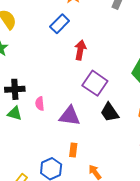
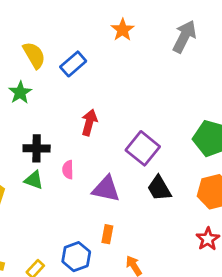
blue rectangle: (60, 24) -> (73, 64), moved
red arrow: (80, 50) -> (89, 122), moved

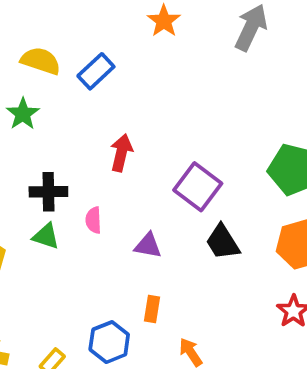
yellow semicircle: (34, 55) -> (41, 61), turned -40
purple triangle: (106, 189) -> (148, 245), size x0.7

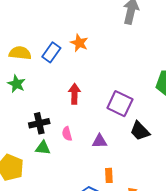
orange star: (164, 21) -> (79, 43), moved

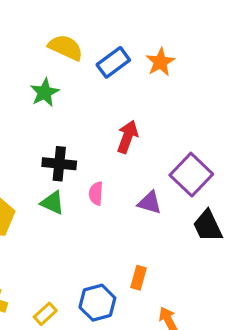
purple triangle: (100, 141) -> (150, 203), moved

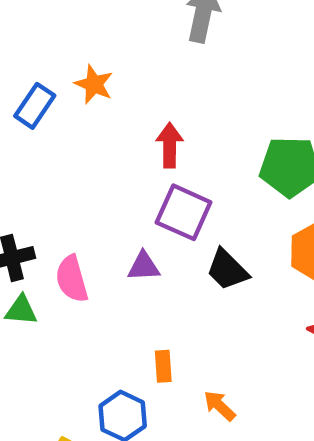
red arrow: (127, 137) -> (170, 145), moved
pink semicircle: (96, 193) -> (72, 279), size x1.5

